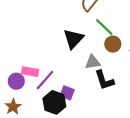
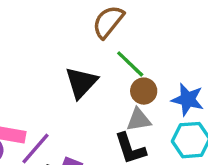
gray triangle: (93, 62) -> (139, 120), moved

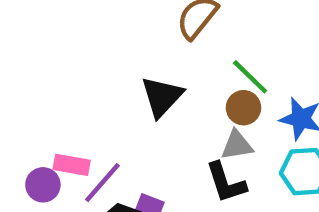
green line: (130, 64) -> (250, 77), moved

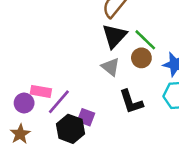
black triangle: (162, 97) -> (114, 36), moved
gray triangle: (237, 145) -> (110, 67), moved, turned 48

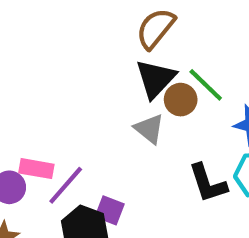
brown circle: (141, 58) -> (181, 100), moved
black L-shape: (131, 102) -> (208, 183), moved

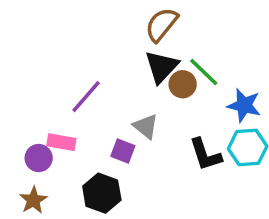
gray triangle: (149, 129) -> (146, 126), moved
purple line: (66, 185) -> (86, 97), moved
purple square: (110, 210) -> (123, 151), moved

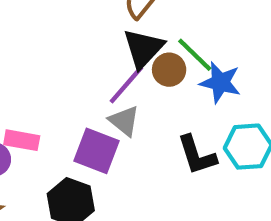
purple line: (86, 97) -> (126, 85), moved
blue star: (244, 105) -> (220, 82), moved
purple square: (123, 151) -> (96, 151), size x1.5

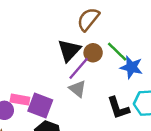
black triangle: (143, 48) -> (69, 50), moved
brown circle: (169, 70) -> (93, 53), moved
purple square: (96, 151) -> (40, 106), moved

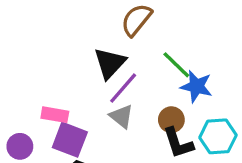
brown circle: (93, 53) -> (171, 120), moved
pink rectangle: (20, 100) -> (55, 115), moved

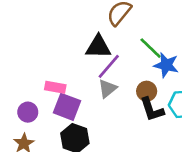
black triangle: (110, 63) -> (98, 47), turned 48
gray triangle: (121, 116) -> (107, 89), turned 42

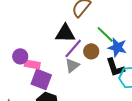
brown circle: (147, 91) -> (91, 51), moved
black L-shape: (152, 109) -> (115, 67), moved
purple circle: (28, 112) -> (20, 56), moved

